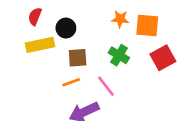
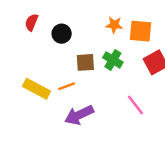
yellow rectangle: (40, 45) -> (37, 89), moved, turned 40
brown square: (78, 58) -> (85, 62), moved
pink line: (106, 86) -> (135, 105), moved

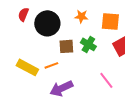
orange star: (114, 25) -> (81, 16), moved
black circle: (62, 34) -> (47, 23), size x1.6

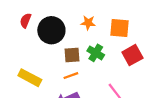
orange line: (51, 65) -> (71, 76), moved

